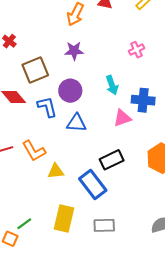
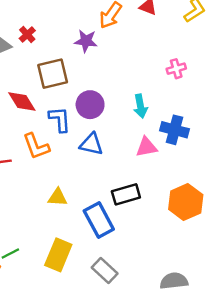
purple star: (74, 51) -> (86, 41), moved
orange L-shape: (34, 151) -> (36, 146), moved
gray rectangle: (104, 225) -> (105, 271), turned 35

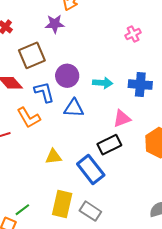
cyan arrow: (140, 106) -> (103, 83), moved, turned -66
pink triangle: (146, 147) -> (122, 119), moved
gray rectangle: (105, 271) -> (90, 211), moved

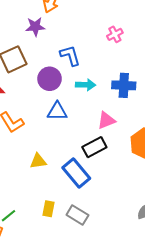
blue L-shape: (44, 92) -> (70, 56), moved
yellow rectangle: (62, 204) -> (49, 209), size x0.6

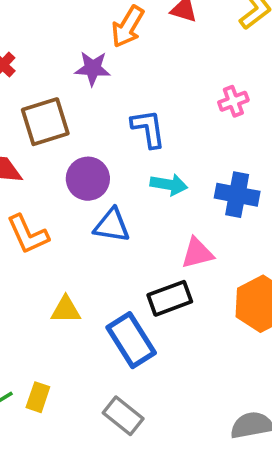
purple circle: (50, 79) -> (88, 179), moved
yellow rectangle: (49, 209) -> (38, 397), moved

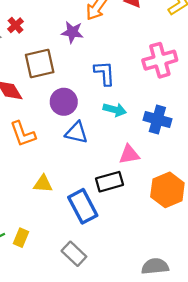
pink cross: (233, 101) -> (160, 60), size x1.8

